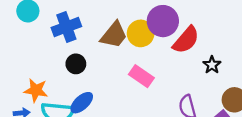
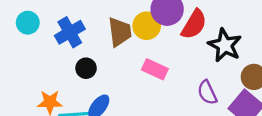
brown trapezoid: (114, 35) -> (120, 32), turned -36
black star: (212, 65) -> (225, 45), size x1.8

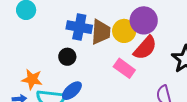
red semicircle: (194, 24) -> (145, 48), moved
blue cross: (70, 32) -> (79, 27), moved, turned 30

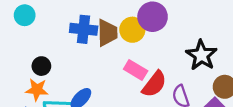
red semicircle: (145, 48) -> (154, 84), moved
black circle: (67, 57) -> (41, 66), moved

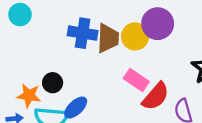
black circle: (41, 66) -> (53, 83), moved

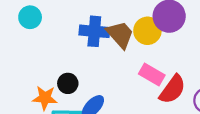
brown trapezoid: (108, 38) -> (120, 35), turned -40

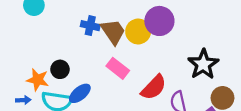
blue cross: (94, 31) -> (90, 26), size x0.7
pink rectangle: (152, 75) -> (118, 68), moved

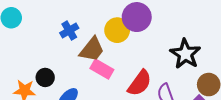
blue cross: (90, 26) -> (69, 31), turned -36
brown trapezoid: (113, 32) -> (92, 49), moved, turned 80

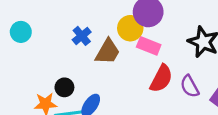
pink rectangle: (102, 69) -> (149, 46), moved

